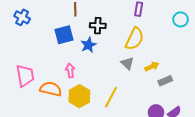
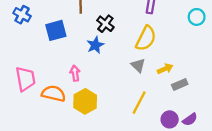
black cross: (98, 26) -> (105, 24), turned 35
blue square: (64, 35) -> (56, 30), moved
yellow line: (111, 97) -> (139, 103), moved

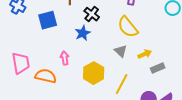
yellow semicircle: (146, 38) -> (128, 27), turned 115
yellow hexagon: (85, 101) -> (94, 73), moved

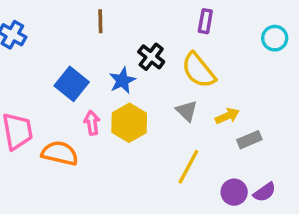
black cross: (92, 14) -> (151, 57), moved
blue square: (48, 20) -> (72, 84), moved, turned -36
yellow hexagon: (94, 73) -> (129, 123), moved

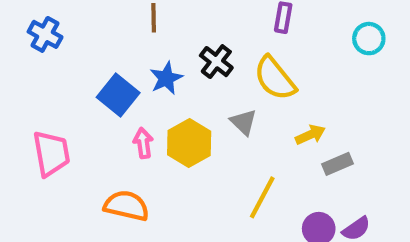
blue star: (122, 80) -> (166, 78), moved
gray triangle: (187, 111) -> (243, 122), moved
orange semicircle: (60, 153) -> (126, 206), moved

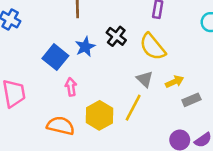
gray triangle: (243, 122) -> (145, 79), moved
yellow hexagon: (189, 143) -> (99, 115), moved
yellow line: (262, 197) -> (133, 108), moved

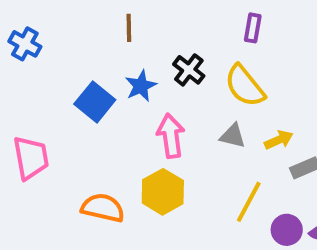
gray triangle: (145, 79) -> (233, 136), turned -30
pink arrow: (71, 87) -> (171, 136), moved, size x1.5
yellow line: (133, 108) -> (249, 202), moved

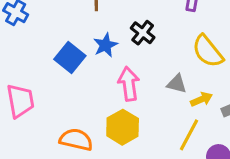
yellow semicircle: (245, 86) -> (208, 51), moved
yellow arrow: (279, 140) -> (201, 99), moved

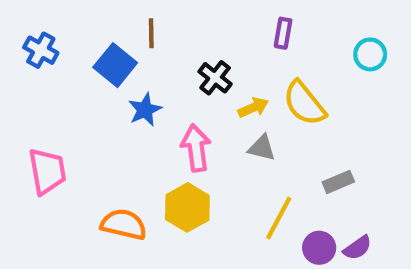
blue star: (105, 45) -> (145, 110), moved
blue square: (70, 57) -> (115, 65), moved
yellow arrow: (201, 99) -> (253, 108), moved

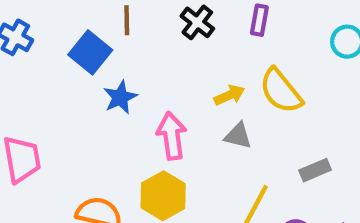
black cross: (215, 78) -> (197, 22), moved

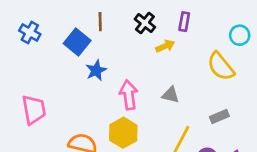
yellow semicircle: (281, 91) -> (221, 66), moved
yellow arrow: (229, 95) -> (165, 46), moved

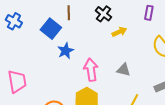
purple rectangle: (184, 22) -> (149, 13), moved

